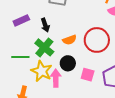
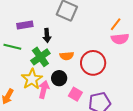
green line: (20, 57) -> (12, 47), moved

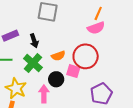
pink semicircle: (120, 39) -> (96, 28), moved
yellow star: (32, 79) -> (16, 88), moved
pink square: (75, 94) -> (73, 71), moved

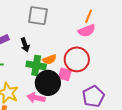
green cross: (33, 63) -> (36, 65), moved, turned -30
black circle: (56, 79) -> (48, 83), size x1.6
pink arrow: (44, 94) -> (36, 98), turned -78

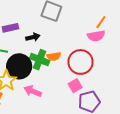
black arrow: (25, 45) -> (33, 37), turned -96
pink square: (65, 74) -> (75, 86), moved, turned 32
black circle: (48, 83) -> (19, 66), moved

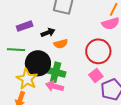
orange semicircle: (54, 56) -> (61, 44), moved
green cross: (40, 60) -> (56, 72), moved

